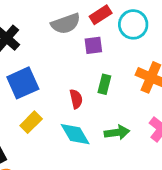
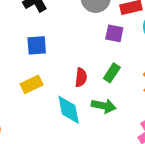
blue square: (23, 83) -> (37, 45), size x0.7
green arrow: (117, 132) -> (104, 106), moved

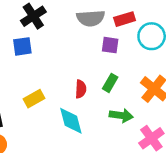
blue square: (37, 45) -> (22, 46), moved
green arrow: (104, 106) -> (121, 115), moved

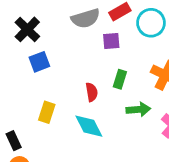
blue square: (22, 46) -> (39, 62), moved
yellow rectangle: (34, 99) -> (47, 112), turned -30

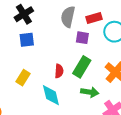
gray semicircle: (86, 18) -> (68, 17), turned 105
green rectangle: (120, 79) -> (82, 67), size x1.5

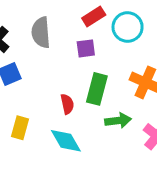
gray semicircle: (68, 17) -> (41, 32), moved

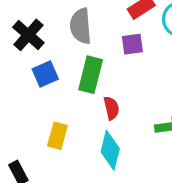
green rectangle: (97, 89) -> (91, 75), moved
cyan diamond: (66, 141) -> (110, 150), turned 44

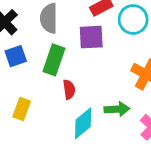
purple square: (132, 44) -> (91, 37), size x1.4
cyan diamond: (110, 150) -> (83, 123), moved, turned 32

